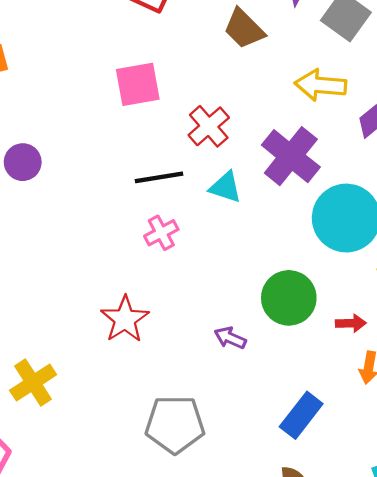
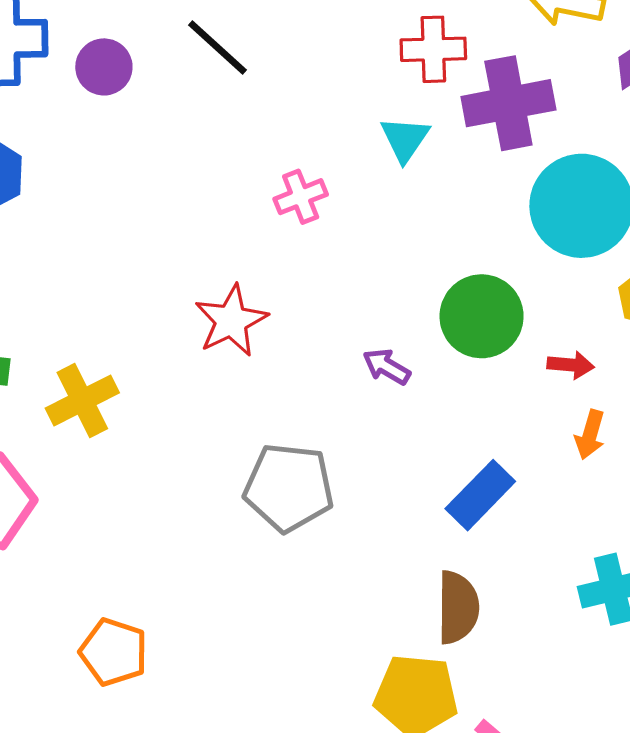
red cross: (209, 126) -> (433, 49), moved, turned 33
purple cross: (291, 156) -> (508, 103), turned 34
black line: (159, 177) -> (217, 47), moved, turned 45
cyan triangle: (225, 187) -> (405, 139), turned 40

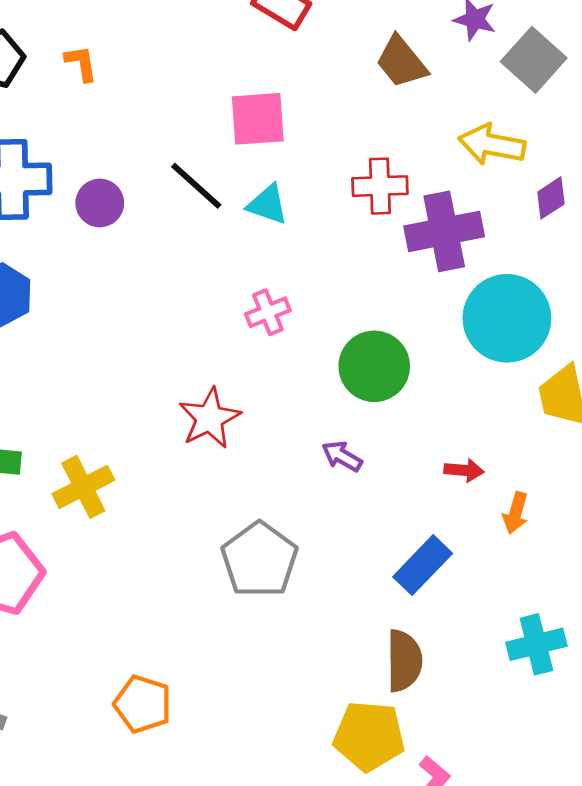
cyan triangle: (405, 139) -> (268, 205), moved, turned -45
green circle: (482, 316) -> (374, 366), moved
red arrow: (571, 365) -> (464, 470), moved
gray pentagon: (289, 487) -> (260, 560), turned 30
orange pentagon: (114, 652) -> (143, 704), moved

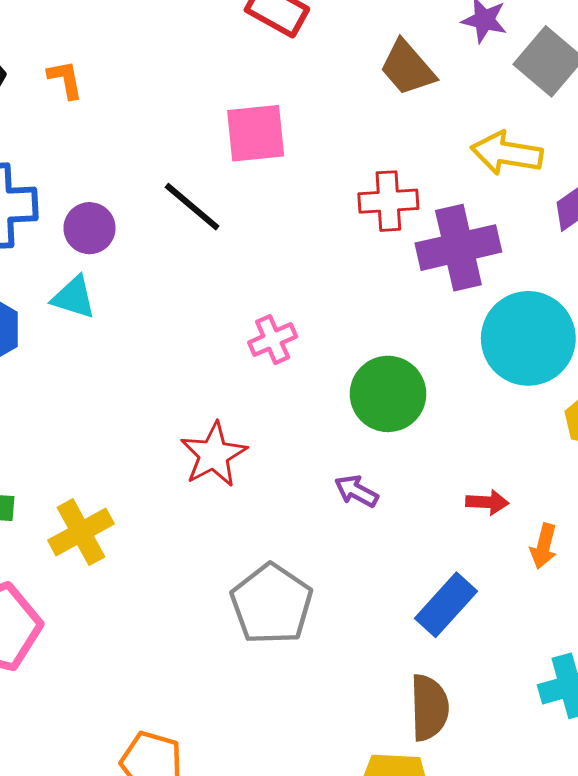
cyan triangle: (268, 205) -> (74, 297), moved

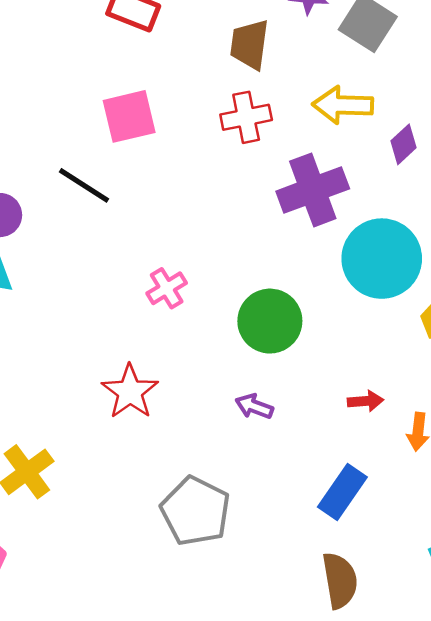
brown trapezoid: (407, 68) -> (250, 44), turned 56
red cross: (388, 201) -> (246, 117), moved

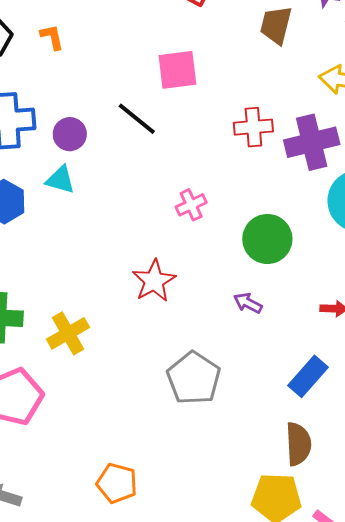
red cross: (246, 117) -> (253, 127), moved

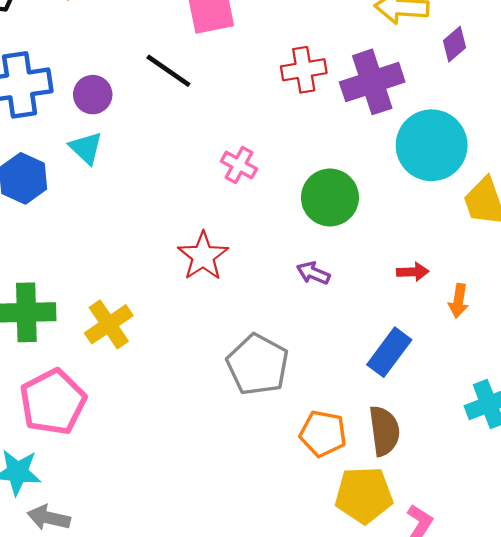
cyan triangle: (60, 180) -> (86, 148), turned 32
pink cross: (191, 205) -> (239, 165), turned -32
orange pentagon: (117, 483) -> (323, 434), moved

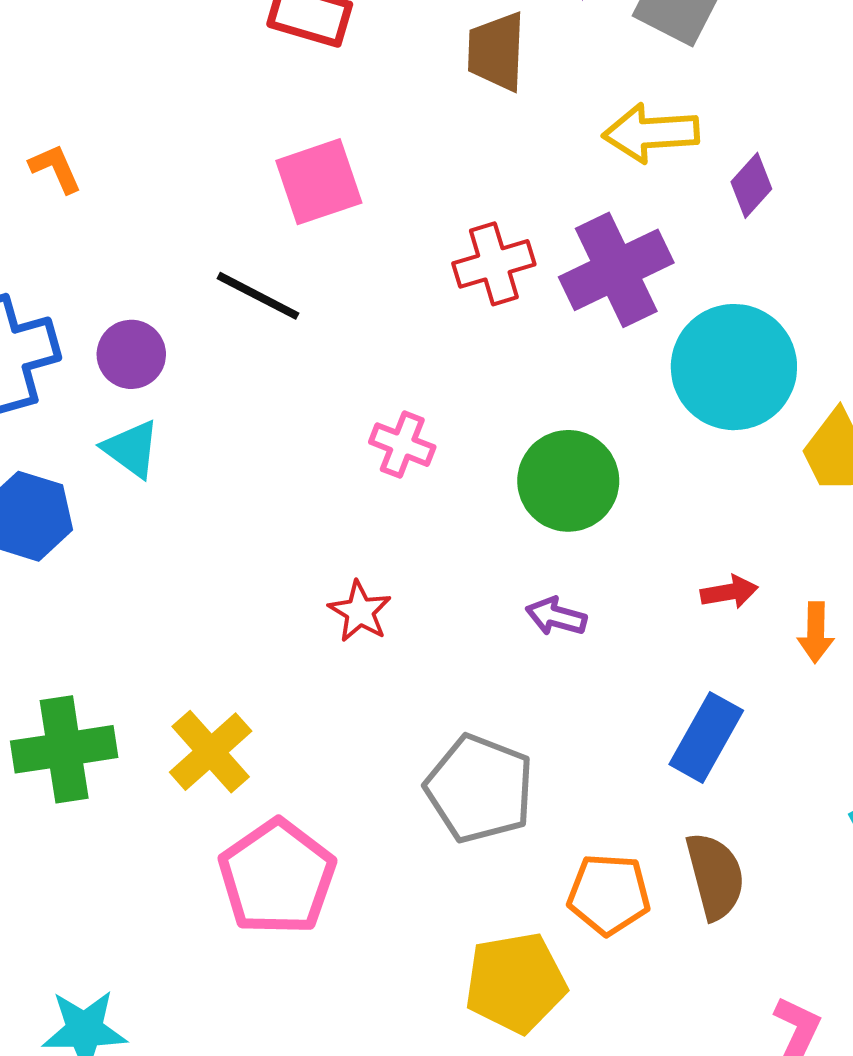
red star: (203, 256) -> (360, 611), size x0.7
pink pentagon: (53, 402) -> (277, 877), moved
yellow pentagon: (364, 495) -> (515, 983), moved

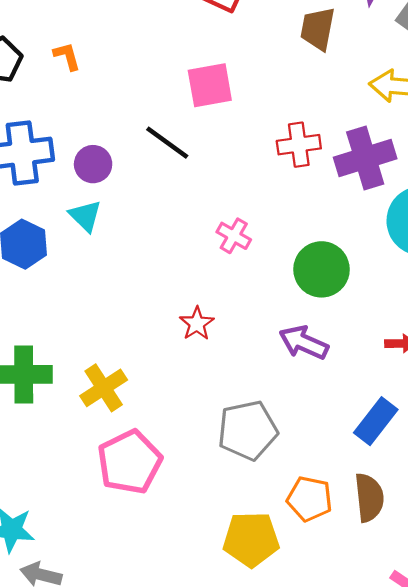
purple arrow: (556, 616) -> (304, 343), size x1.5
gray pentagon: (480, 789) -> (248, 430), turned 30

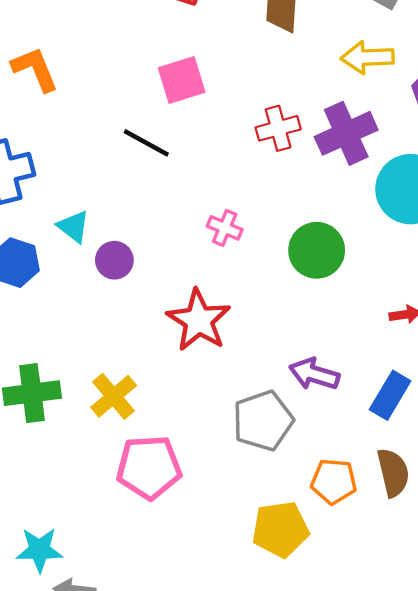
orange L-shape: (67, 56) -> (35, 69), size x1.6
purple circle: (93, 164) -> (114, 260), moved
red star: (197, 324) -> (199, 320), size x1.8
purple arrow: (304, 343) -> (314, 374), moved
pink pentagon: (130, 462) -> (149, 467), turned 30

